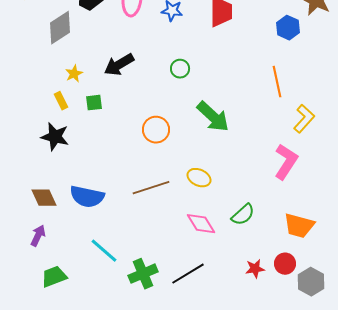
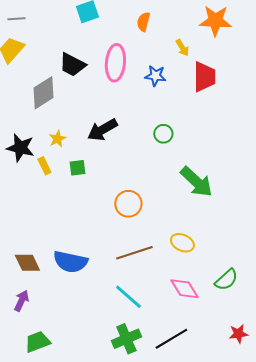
orange circle: (156, 130) -> (128, 204), moved
black star: (55, 137) -> (20, 148), moved
cyan line: (104, 251) -> (128, 297), moved

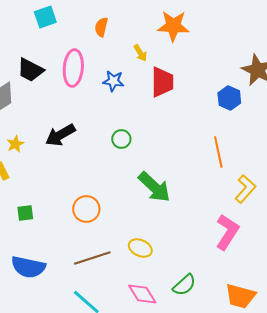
green square: (77, 168) -> (25, 213), moved

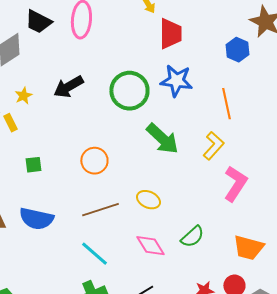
blue star: (113, 81) -> (176, 81), moved, size x1.5
green circle: (121, 139) -> (129, 91), size x2.0
yellow L-shape: (245, 189) -> (213, 146), moved

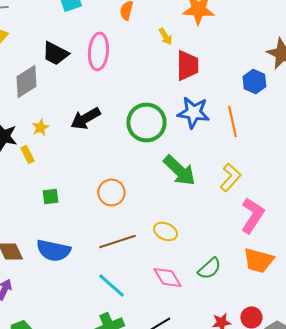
orange line: (226, 104) -> (232, 121), moved
orange trapezoid: (248, 248) -> (258, 260), moved

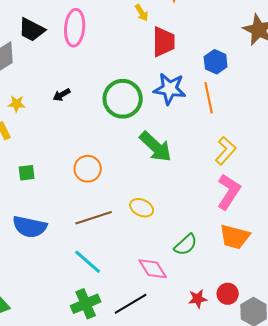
blue hexagon: (254, 81) -> (216, 62), moved
black arrow: (85, 118) -> (62, 95), size x0.6
yellow star: (40, 127) -> (17, 104), turned 30
yellow L-shape: (230, 177) -> (226, 151), moved
pink diamond: (167, 277) -> (153, 269), moved

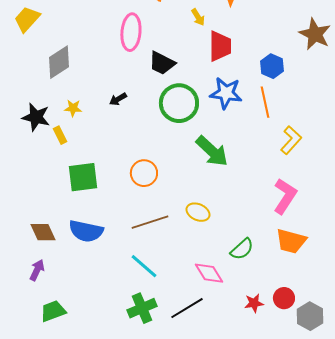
black trapezoid: (32, 30) -> (162, 63), moved
yellow L-shape: (226, 151) -> (291, 140), moved
green square: (27, 173) -> (83, 177), size x1.8

